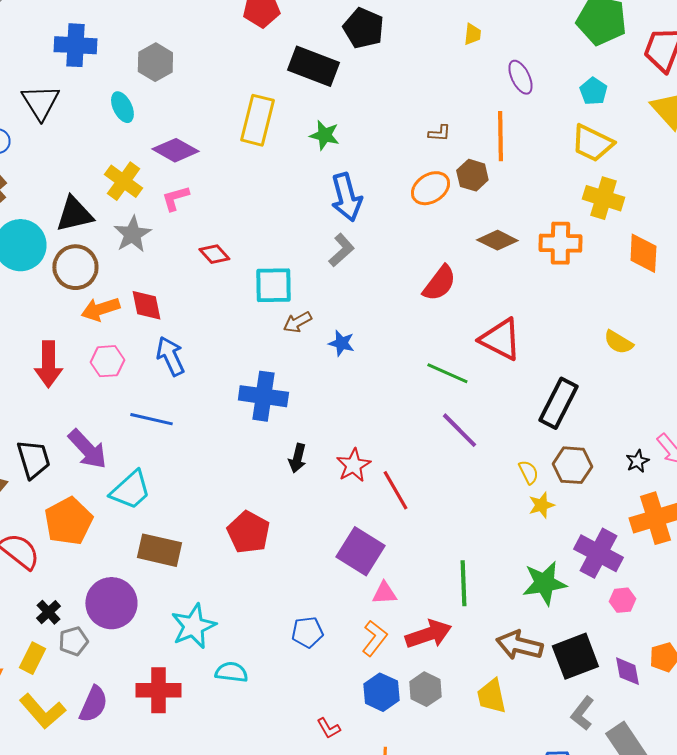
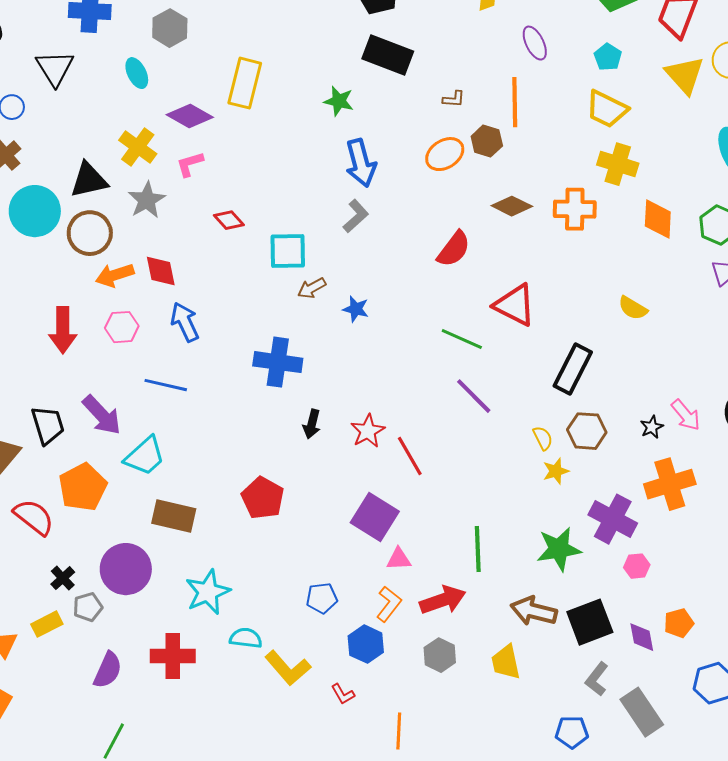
black rectangle: (313, 66) -> (388, 55), moved
yellow rectangle: (257, 120) -> (245, 83), moved
yellow rectangle: (32, 658) -> (47, 624), turned 36
blue hexagon: (381, 692) -> (366, 644), moved
yellow L-shape: (42, 711) -> (288, 668), moved

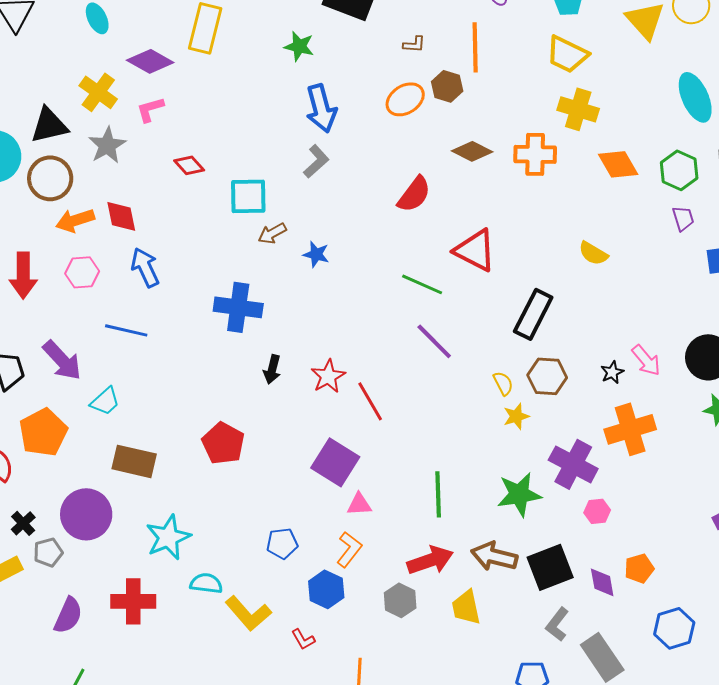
orange diamond: (658, 219) -> (618, 164), turned -33
cyan trapezoid: (145, 456) -> (105, 401), size x0.7
red arrow: (443, 600) -> (430, 560), moved

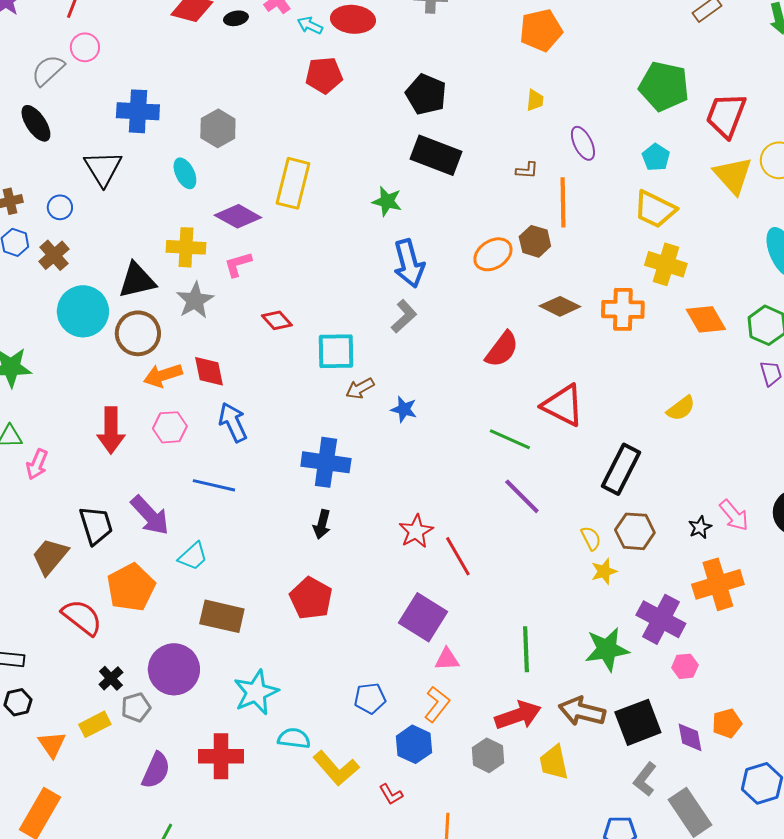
brown L-shape: (414, 44) -> (527, 170), moved
yellow cross: (98, 92) -> (186, 247), turned -33
yellow semicircle: (593, 253) -> (681, 408), turned -68
black arrow: (272, 369) -> (322, 524), moved

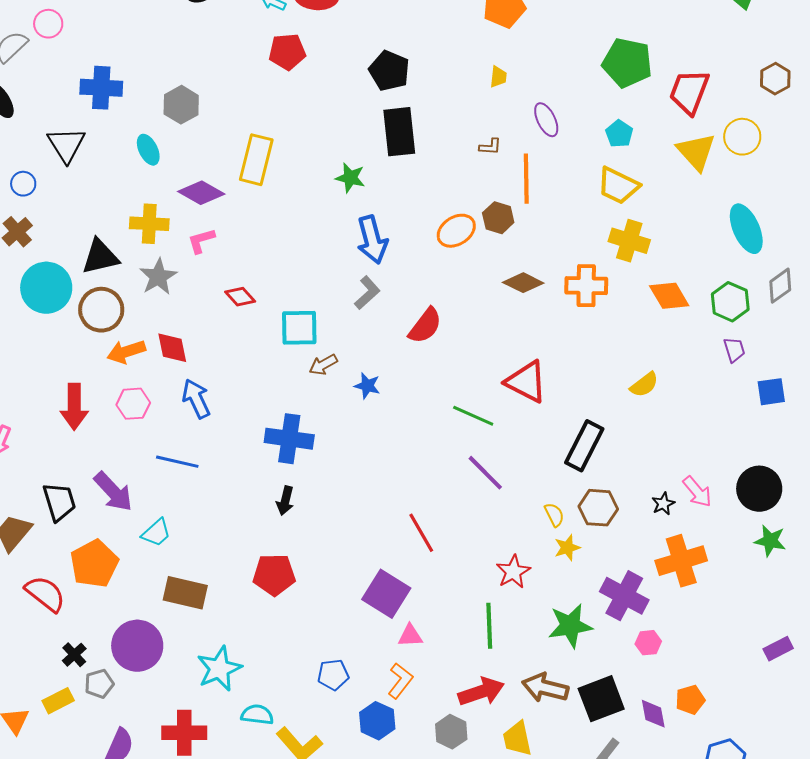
black rectangle: (436, 155) -> (399, 132), turned 63
red semicircle: (502, 349) -> (425, 326), moved
red star: (416, 531) -> (513, 572), moved
red pentagon: (311, 598) -> (274, 575), turned -30

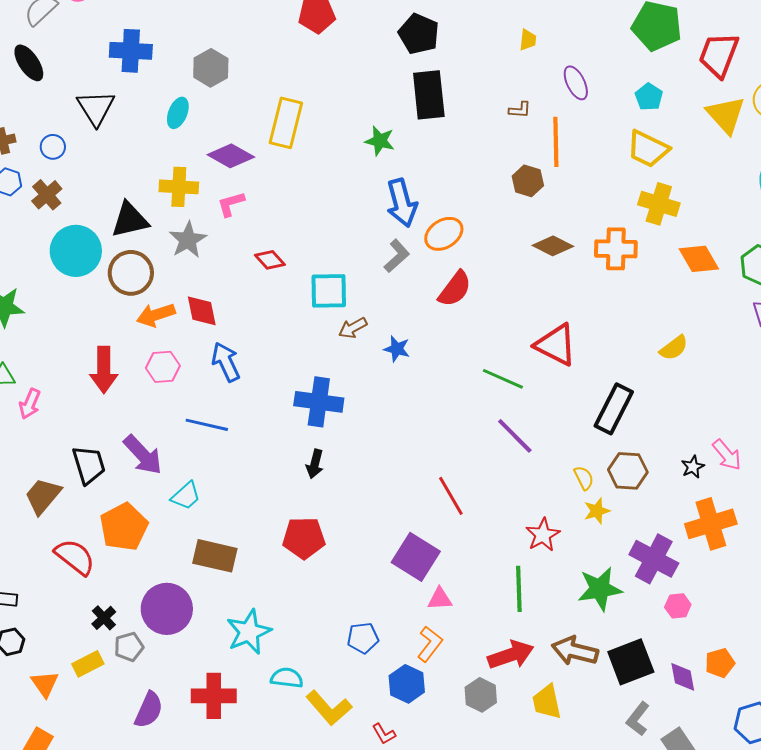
cyan ellipse: (148, 150) -> (178, 113), turned 48
orange ellipse: (456, 231) -> (444, 234), moved

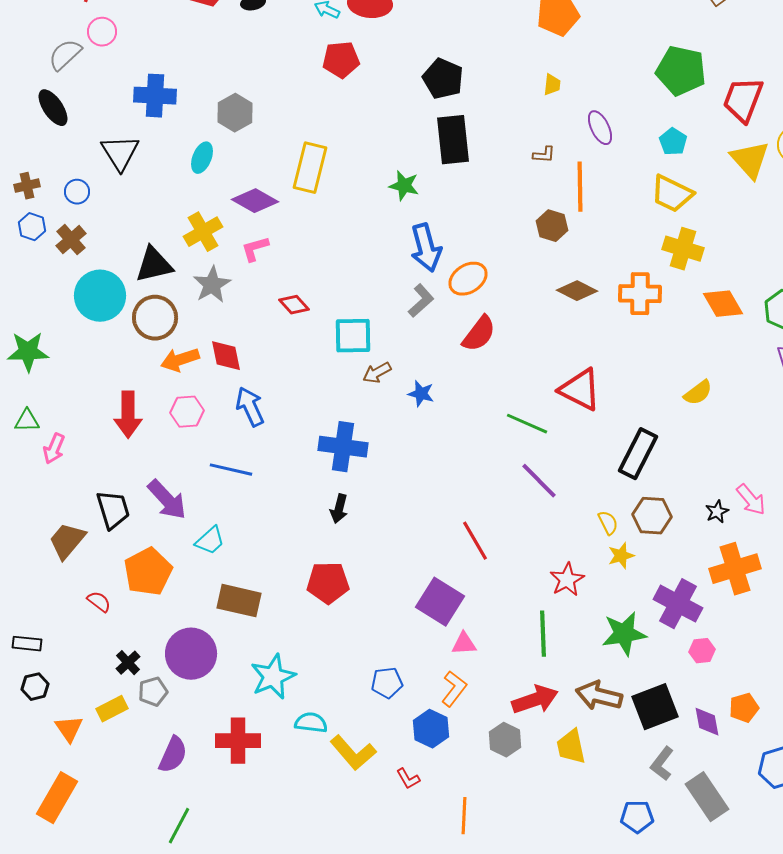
yellow cross: (179, 187) -> (203, 232), turned -33
red semicircle: (75, 557) -> (99, 602), size x0.6

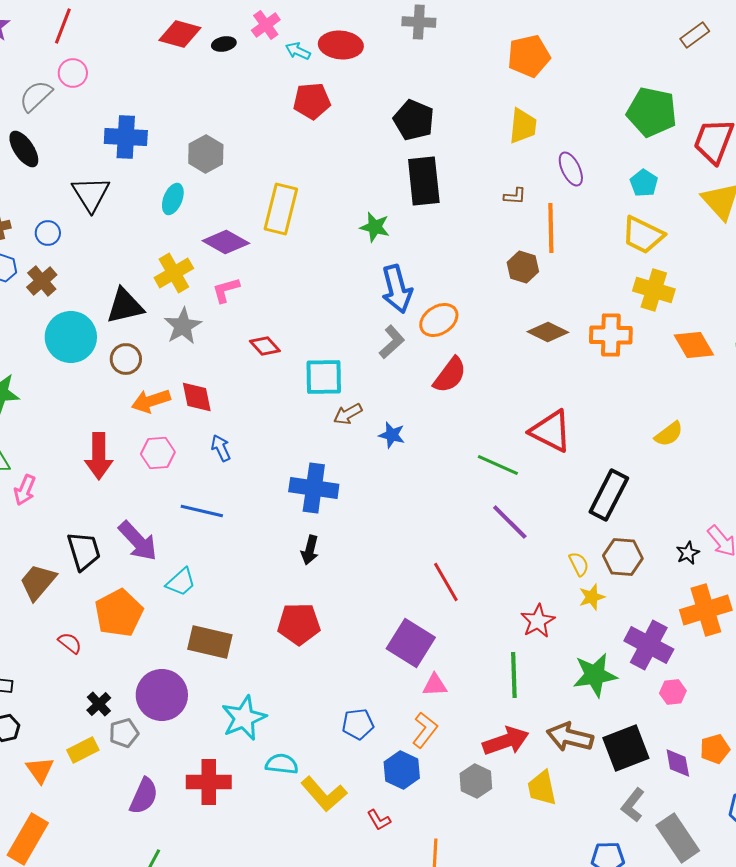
yellow trapezoid: (552, 85) -> (523, 126), size x1.6
brown circle: (155, 318) -> (126, 359), size x0.7
blue arrow: (250, 407) -> (221, 448), size x0.7

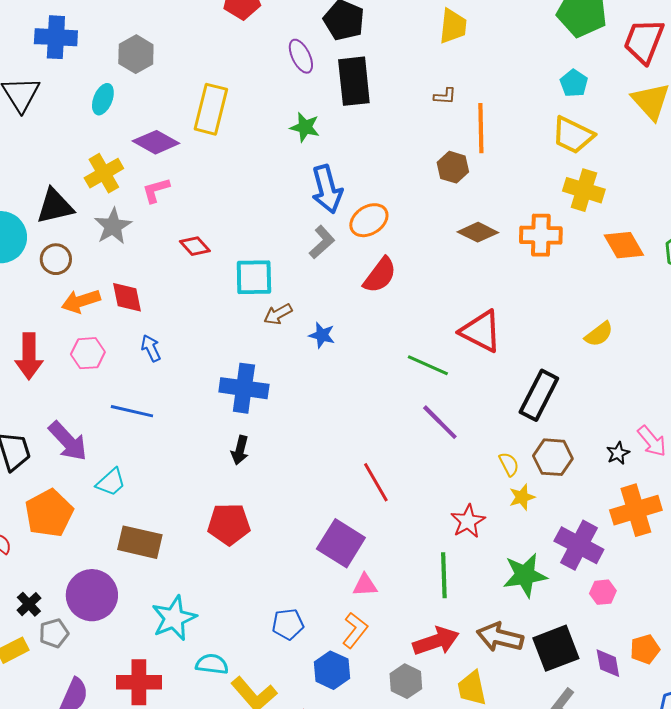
purple ellipse: (571, 169) -> (301, 56), moved

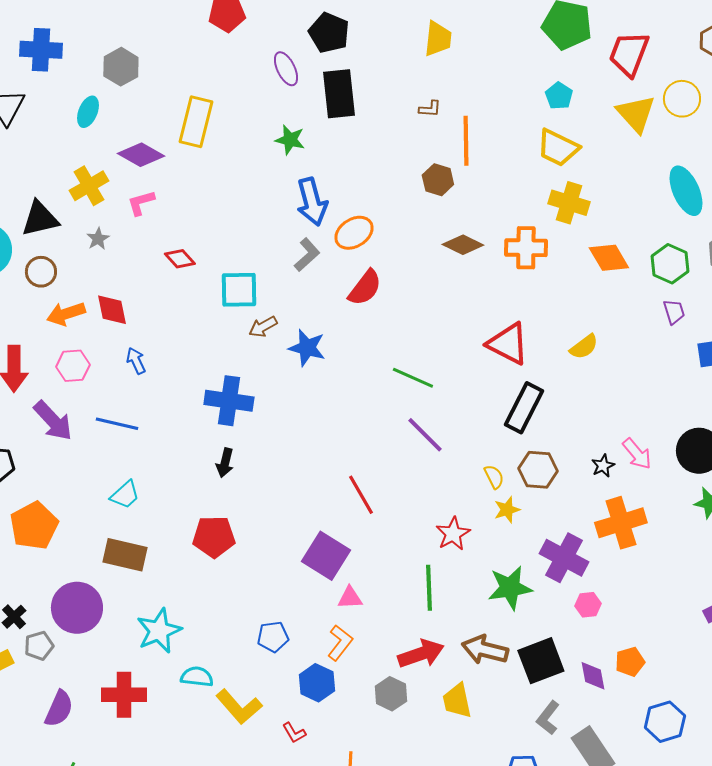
gray star: (113, 226) -> (98, 239), size x0.6
red triangle: (481, 331) -> (508, 344), moved
blue star: (322, 335) -> (307, 348), size x1.4
purple arrow: (68, 441) -> (53, 421), moved
cyan trapezoid: (111, 482) -> (125, 495), moved

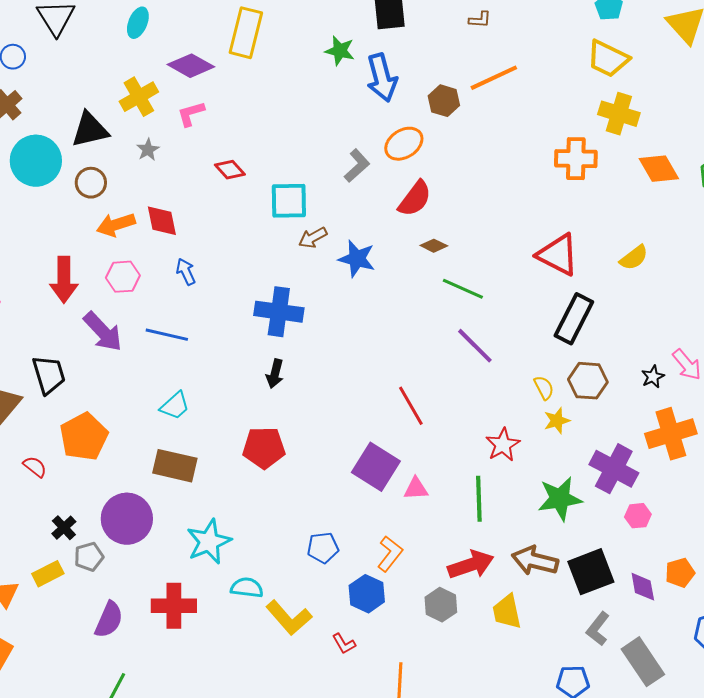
orange line: (466, 141) -> (494, 78), moved, turned 66
brown hexagon: (438, 180) -> (444, 101), moved
blue arrow: (312, 202) -> (382, 78), moved
brown diamond: (463, 245) -> (434, 246), moved, size x0.7
pink triangle: (350, 598) -> (416, 489), moved

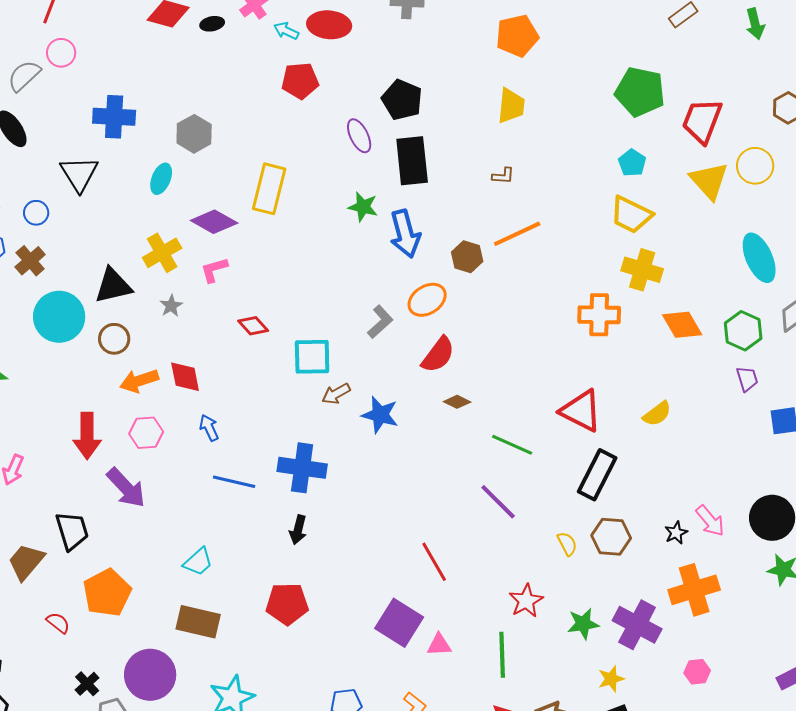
green line: (463, 289) -> (512, 445), moved
blue line: (167, 335) -> (234, 482), moved
yellow star: (557, 421) -> (611, 679), moved
green star: (560, 499) -> (583, 624), moved, size x0.7
pink hexagon: (638, 516) -> (697, 672), moved

